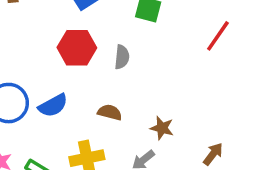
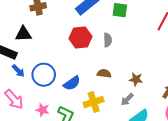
blue semicircle: (53, 105) -> (72, 83), moved

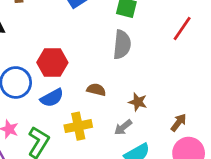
red hexagon: (80, 38) -> (52, 63), moved
gray semicircle: (108, 40) -> (122, 45), moved, size x1.5

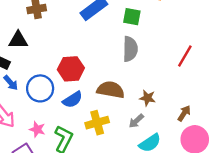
red line: (182, 29) -> (185, 56), moved
brown semicircle: (96, 90) -> (111, 90), size x1.6

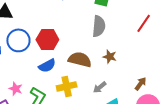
red line: (185, 56) -> (144, 23), moved
blue circle: (40, 88) -> (18, 40), moved
brown star: (147, 98) -> (110, 57), moved

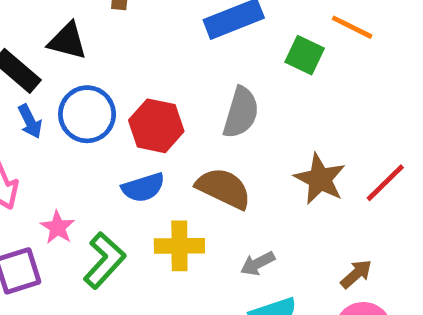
red line: (144, 23) -> (385, 183), moved
gray semicircle: (99, 26) -> (241, 113), moved
brown star: (110, 57) -> (320, 179), moved, size x1.5

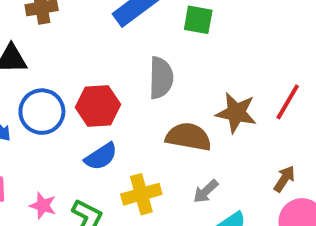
brown semicircle: (224, 188) -> (188, 137), moved

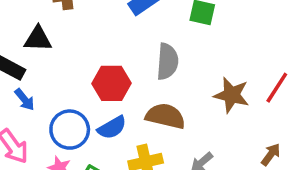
blue circle: (42, 112) -> (70, 130), moved
brown semicircle: (188, 137) -> (165, 116), moved

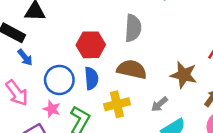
brown star: (232, 95) -> (184, 75), moved
blue semicircle: (112, 128) -> (91, 78), turned -65

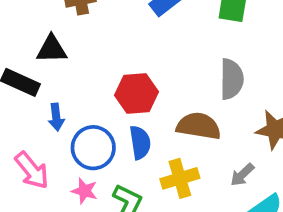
gray semicircle: (133, 28) -> (232, 79), moved
blue arrow: (25, 57) -> (56, 117), moved, turned 36

